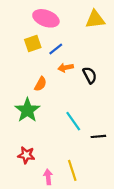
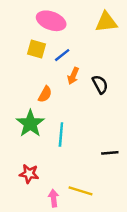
yellow square: (33, 43) -> (36, 49), turned 35
orange arrow: (66, 68) -> (73, 76), turned -56
cyan line: (73, 121) -> (61, 135), moved, turned 40
yellow line: (72, 170) -> (80, 191), turned -55

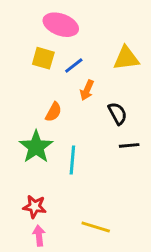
yellow triangle: (106, 22) -> (126, 58), moved
black semicircle: (100, 84) -> (118, 113), moved
black line: (110, 153) -> (129, 145), moved
pink arrow: (54, 198) -> (39, 236), moved

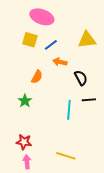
orange arrow: (87, 90) -> (60, 62), turned 80
green star: (36, 147) -> (25, 101), size x0.6
cyan line: (72, 160) -> (69, 110), moved

